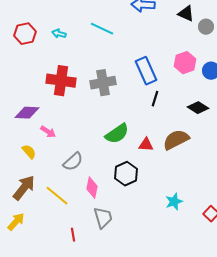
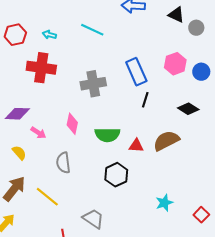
red cross: (61, 81) -> (41, 68), moved
green semicircle: (117, 134) -> (107, 135), turned 35
gray semicircle: (73, 162) -> (63, 163), turned 125
pink diamond: (92, 188) -> (72, 124), moved
gray trapezoid: (103, 218) -> (93, 219), turned -40

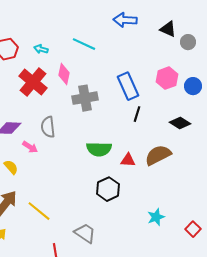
red cross: (41, 68) -> (33, 82), turned 32
pink diamond: (72, 124) -> (64, 74), moved
gray semicircle: (63, 163) -> (48, 127), moved

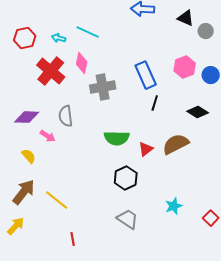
cyan line: (84, 44) -> (88, 32), moved
red triangle: (128, 160) -> (146, 149), turned -42
gray trapezoid: (85, 233) -> (128, 219), moved

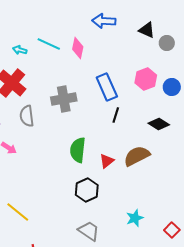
pink diamond: (82, 63) -> (78, 48), moved
gray semicircle: (66, 116) -> (27, 116), moved
green semicircle: (117, 138) -> (78, 150), turned 95

